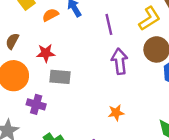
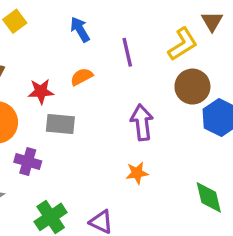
orange semicircle: (50, 15) -> (82, 77), moved
purple arrow: (120, 61) -> (142, 122), moved

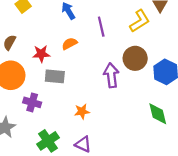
brown circle: (192, 87) -> (135, 58), moved
orange star: (137, 173) -> (82, 112), moved
green diamond: (209, 197) -> (158, 114), moved

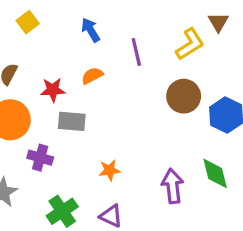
purple arrow: (111, 75) -> (173, 186), moved

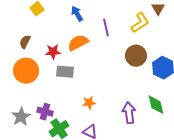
orange semicircle: (92, 76) -> (78, 43), size x1.5
purple cross: (40, 158) -> (45, 112), moved

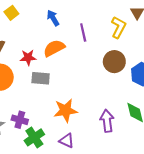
yellow L-shape: (140, 23) -> (118, 27), turned -30
orange star: (89, 103) -> (65, 110), size x1.6

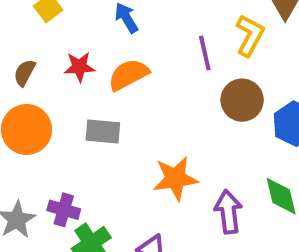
purple line: (83, 33) -> (205, 53), moved
red star: (28, 57) -> (79, 67), moved
orange star: (65, 110) -> (175, 178), moved

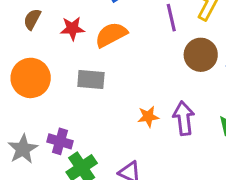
brown semicircle: (25, 73) -> (32, 19), moved
orange star: (175, 178) -> (148, 117), size x0.6
purple arrow: (228, 212) -> (184, 118), moved

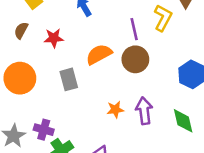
orange semicircle: (111, 35) -> (99, 54), moved
brown circle: (201, 55) -> (135, 59), moved
gray rectangle: (91, 79) -> (69, 79), turned 70

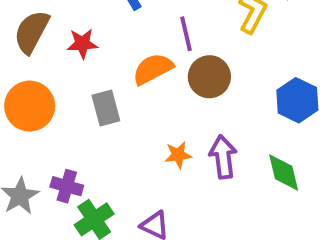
purple line: (134, 29) -> (186, 34), moved
brown semicircle: (21, 30) -> (32, 32), size x1.6

